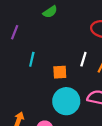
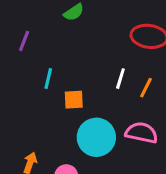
orange square: (60, 72) -> (74, 100), moved

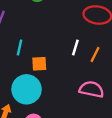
cyan circle: (96, 137) -> (27, 89), moved

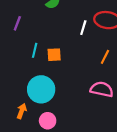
white line: (75, 48) -> (83, 28), moved
orange square: (39, 64) -> (54, 55), moved

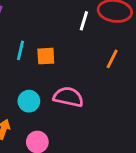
cyan circle: (41, 89) -> (29, 101), size x0.6
pink semicircle: (102, 89) -> (68, 97), moved

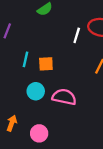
cyan circle: (29, 101) -> (36, 91), moved

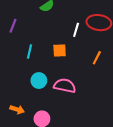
orange square: (46, 64) -> (60, 51), moved
orange arrow: (12, 123) -> (17, 109), turned 88

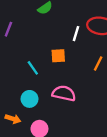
cyan line: (30, 52) -> (33, 68), moved, turned -48
cyan circle: (39, 81) -> (30, 99), moved

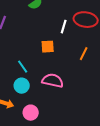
cyan line: (33, 68) -> (23, 67), moved

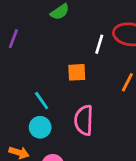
pink semicircle: (53, 81) -> (84, 120), turned -100

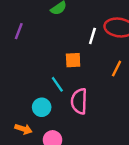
cyan line: (42, 101) -> (57, 84), moved

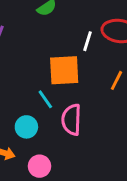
orange square: (73, 60) -> (64, 70), size x1.6

